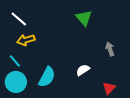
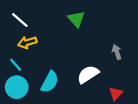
green triangle: (84, 18) -> (76, 19), moved
white semicircle: (83, 70) -> (88, 74), size x1.5

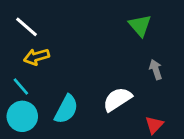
green triangle: (76, 19) -> (140, 26), moved

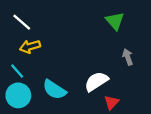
cyan semicircle: (66, 109) -> (54, 90), turned 95
red triangle: (154, 125) -> (111, 102), moved

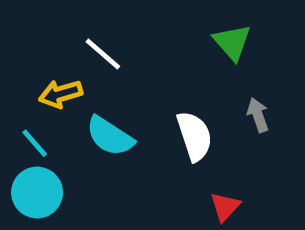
white line: (22, 22) -> (103, 54), moved
white semicircle: (96, 81) -> (194, 136), moved, turned 105
cyan semicircle: (54, 90) -> (110, 136), moved

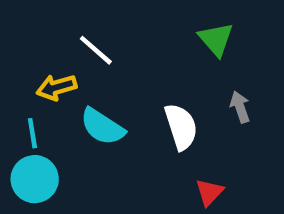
cyan line: (35, 143) -> (32, 133), turned 32

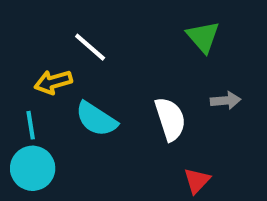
gray arrow: (240, 107) -> (226, 100), turned 104

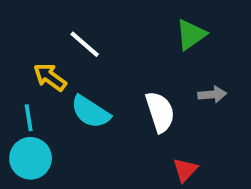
green triangle: (203, 37) -> (191, 35), turned 36
yellow arrow: (53, 82) -> (50, 77), turned 52

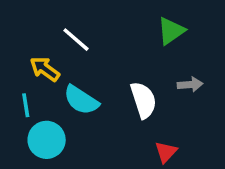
cyan circle: (31, 158) -> (47, 140), moved

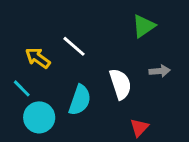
white line: (76, 40) -> (74, 46), moved
cyan semicircle: (81, 100) -> (80, 100), moved, turned -104
cyan line: (26, 105) -> (22, 88), turned -36

